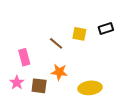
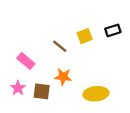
yellow square: (79, 34) -> (85, 36), turned -32
pink rectangle: (24, 57) -> (26, 61), turned -35

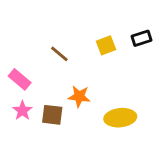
brown line: (60, 46) -> (59, 54), moved
pink rectangle: (26, 61) -> (20, 79), moved

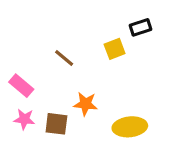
black rectangle: (142, 38) -> (141, 27), moved
pink star: (22, 111) -> (24, 119), turned -30

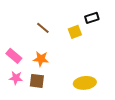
brown line: (64, 58) -> (43, 28), moved
orange star: (85, 104) -> (41, 59), moved

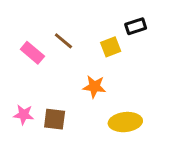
pink rectangle: (14, 56) -> (32, 53), moved
orange star: (41, 59) -> (94, 87), moved

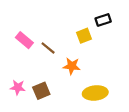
brown line: (63, 41) -> (48, 48), moved
brown square: (55, 119) -> (41, 91), turned -30

